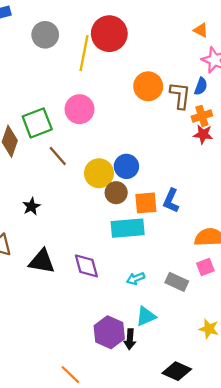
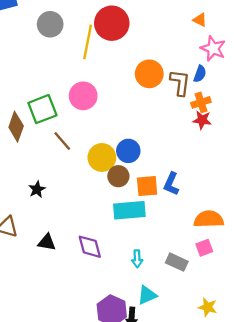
black triangle: (42, 261) -> (47, 242), size x0.7
cyan arrow: (136, 278) -> (137, 259), turned -70

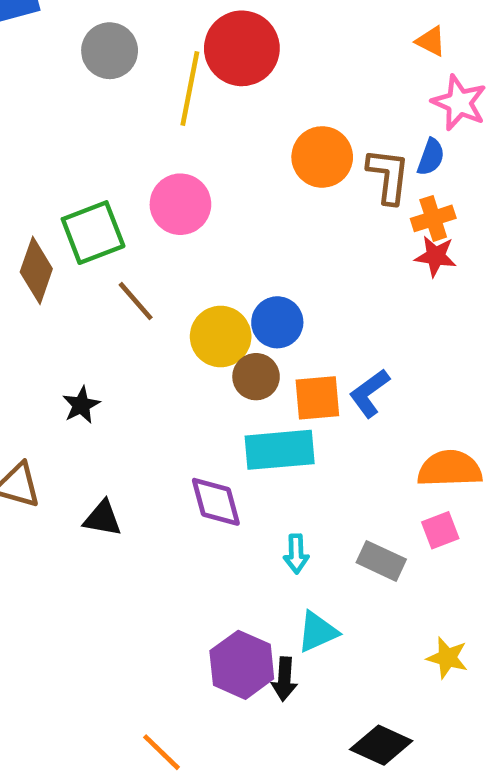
blue L-shape: (171, 184) -> (369, 393), turned 30
purple diamond: (90, 247) -> (216, 502), moved

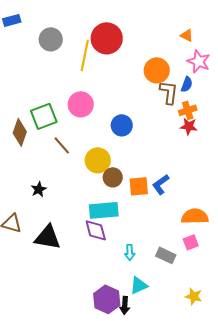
orange circle: (322, 157) -> (157, 70), moved
blue circle: (277, 322) -> (122, 125), moved
cyan rectangle: (280, 450) -> (104, 210), moved
black triangle: (102, 518) -> (48, 237), size x1.6

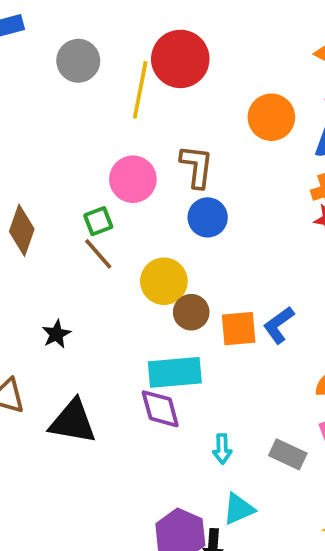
brown L-shape: (169, 92) -> (197, 166), moved
green square: (44, 116) -> (98, 221), moved, size x0.6

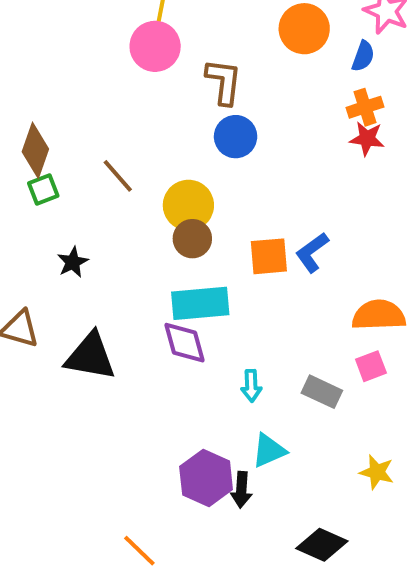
pink circle: (133, 179) -> (155, 46), moved
green square: (98, 221) -> (43, 190), moved
brown circle: (191, 312) -> (192, 239), moved

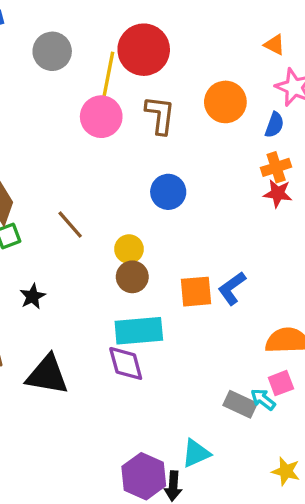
brown L-shape: (224, 82) -> (160, 115), moved
yellow circle: (188, 205) -> (129, 249), size x0.7
cyan arrow: (251, 386) -> (263, 399), moved, turned 130

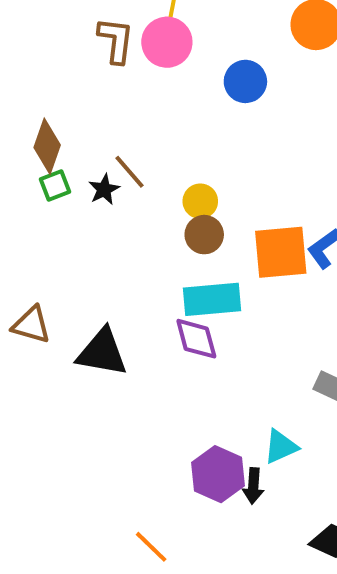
brown L-shape: (160, 115) -> (116, 40), moved
blue circle: (168, 192) -> (245, 81), moved
orange square: (196, 292) -> (281, 252), size x1.4
black star: (33, 296) -> (104, 189), moved

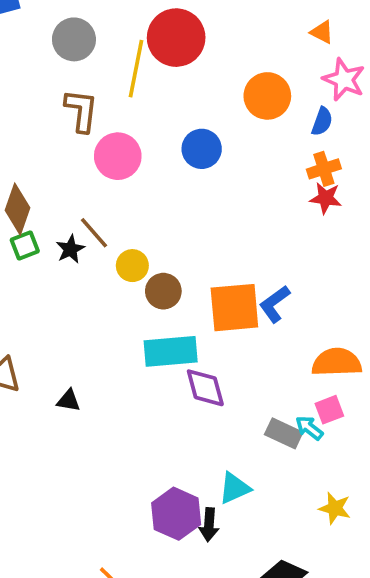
pink circle: (167, 42) -> (118, 156), moved
yellow circle: (200, 201) -> (132, 266), moved
purple diamond: (196, 339) -> (205, 388), moved
black triangle: (102, 352) -> (68, 401), size x0.5

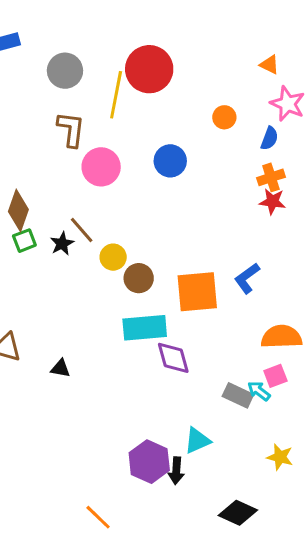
orange circle: (267, 96) -> (224, 117), size x0.6
blue L-shape: (275, 304) -> (247, 278), moved

